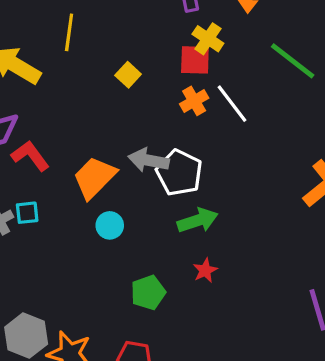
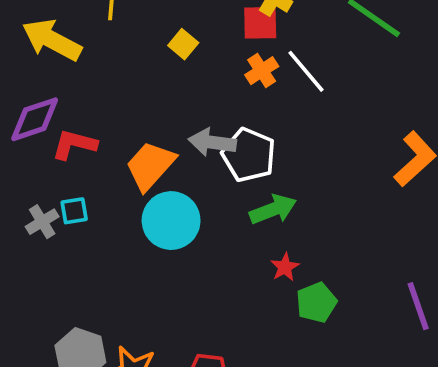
red L-shape: (30, 156) -> (74, 144), turned -36
cyan circle: (110, 225) -> (171, 221), size x1.8
green pentagon: (148, 293) -> (316, 302), moved

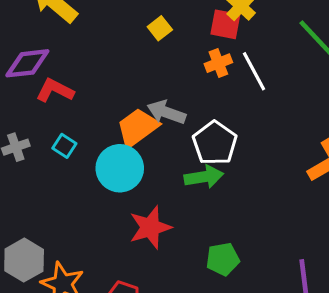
white pentagon: (249, 155) -> (215, 143), moved
orange trapezoid: (150, 166) -> (138, 128), moved
cyan square: (74, 211) -> (64, 146), moved, turned 30
red star: (285, 267) -> (150, 227), moved, size x1.8

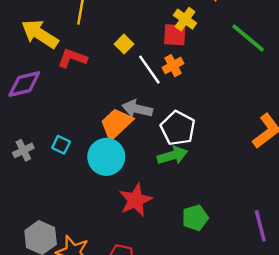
white line: (254, 71) -> (149, 70), moved
red L-shape: (55, 90) -> (72, 58), moved

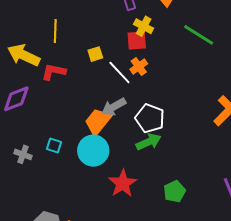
yellow square: (124, 44) -> (95, 54), turned 35
gray arrow: (137, 109) -> (114, 107), turned -35
gray cross: (23, 150) -> (23, 154), turned -36

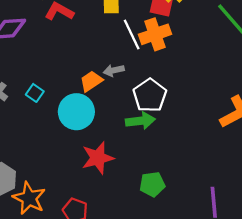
orange cross: (139, 66) -> (155, 34), size x1.5
gray arrow: (114, 107) -> (114, 70), size x0.7
orange trapezoid: (98, 121) -> (91, 81), size x0.7

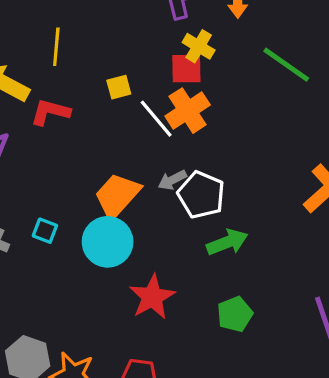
gray arrow: (114, 70) -> (172, 180), moved
orange trapezoid: (91, 81) -> (117, 196), size x1.5
green arrow: (140, 121) -> (227, 242), moved

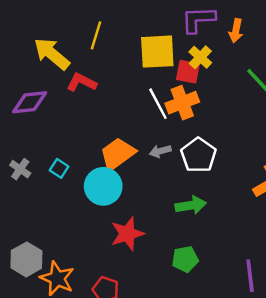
yellow square: (119, 87) -> (157, 52), moved, size x2.0
white pentagon: (201, 195) -> (199, 155), moved

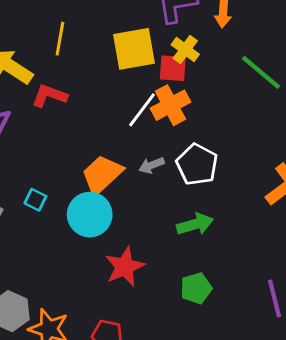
white line: (158, 104) -> (142, 110), turned 72

